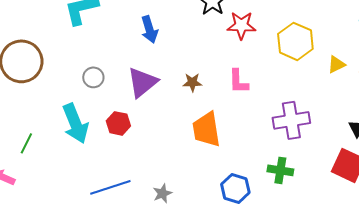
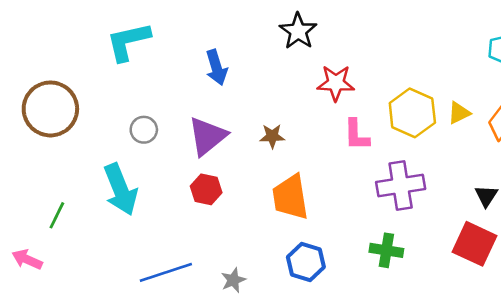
red star: (241, 25) -> (336, 83), moved
yellow hexagon: (295, 41) -> (412, 113), moved
pink L-shape: (238, 81) -> (357, 135), moved
red hexagon: (118, 123) -> (206, 189), moved
blue hexagon: (235, 188) -> (306, 262), moved

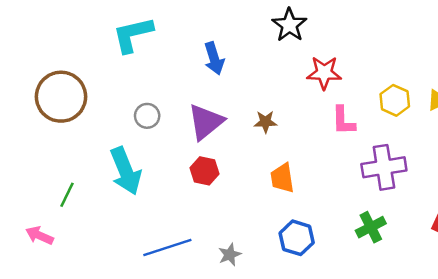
yellow hexagon: (412, 113) -> (395, 100), size x0.7
orange trapezoid: (290, 197) -> (282, 178), size x0.7
green cross: (386, 250) -> (371, 227), turned -36

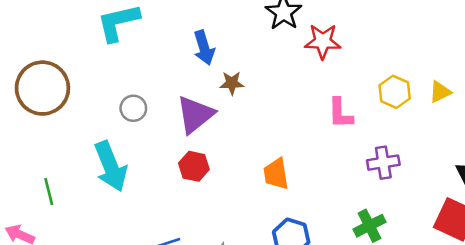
red star: (324, 73) -> (323, 41), moved
brown star: (266, 122) -> (232, 83), moved
purple cross: (384, 167) -> (383, 163), size x0.7
green line: (67, 195) -> (49, 192), turned -40

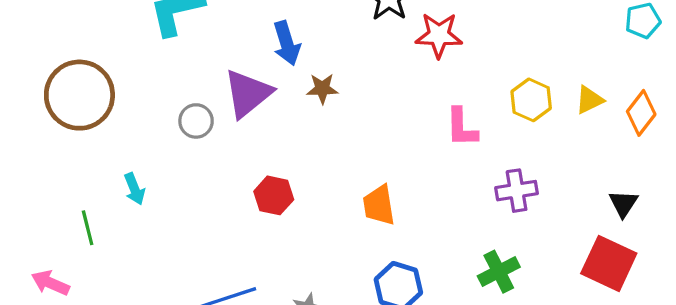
purple triangle: (195, 115) -> (248, 93), moved
cyan arrow: (111, 166) -> (135, 189), moved, size x0.5

